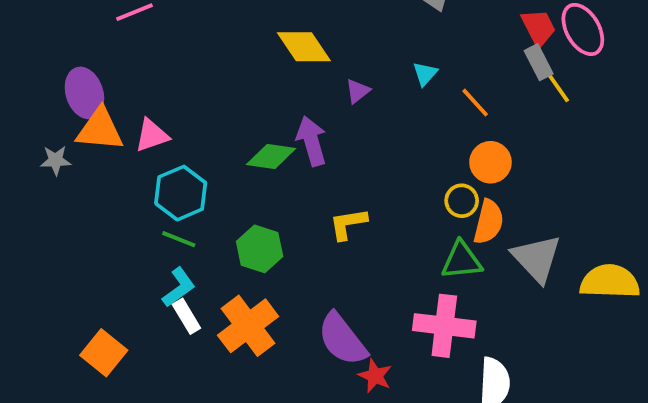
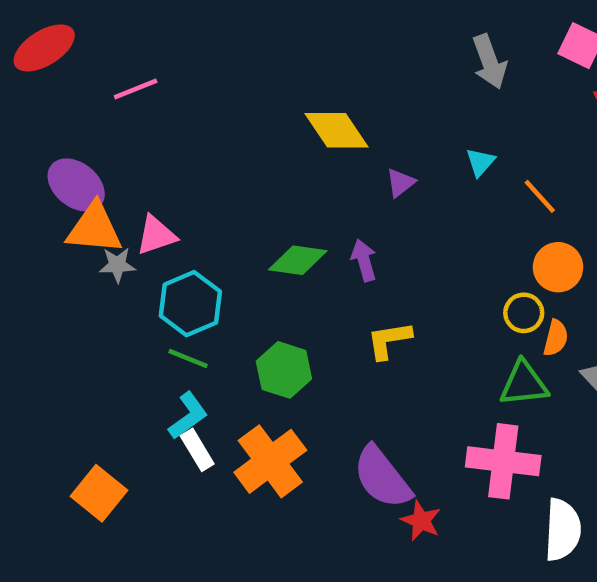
purple ellipse: (84, 93) -> (76, 185), turned -33
purple arrow: (312, 141) -> (364, 260), moved, size x0.7
gray star: (56, 160) -> (117, 265), moved
orange semicircle: (489, 222) -> (556, 338), size x0.7

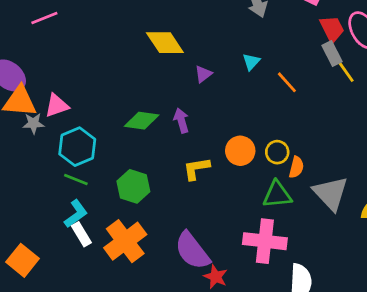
orange circle: (558, 267) -> (240, 151), moved

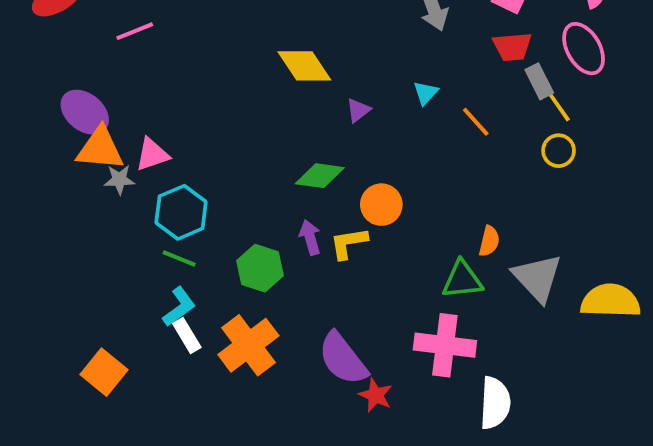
red trapezoid: (332, 29) -> (512, 47), moved, turned 112
green diamond: (142, 121) -> (320, 176), moved
purple arrow: (181, 121) -> (310, 237), moved
orange circle: (240, 151) -> (381, 205), moved
yellow circle: (277, 152) -> (559, 151), moved

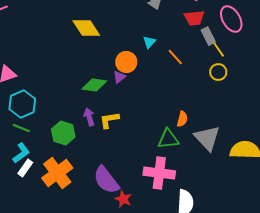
purple triangle: (358, 110) -> (119, 77), moved
orange circle: (381, 205) -> (126, 62), moved
white rectangle: (187, 336) -> (25, 168), turned 66

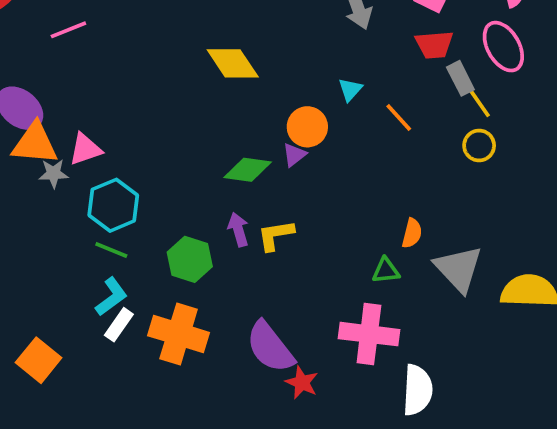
green triangle: (168, 139) -> (386, 271), size x0.7
orange cross: (57, 173) -> (179, 334), turned -36

